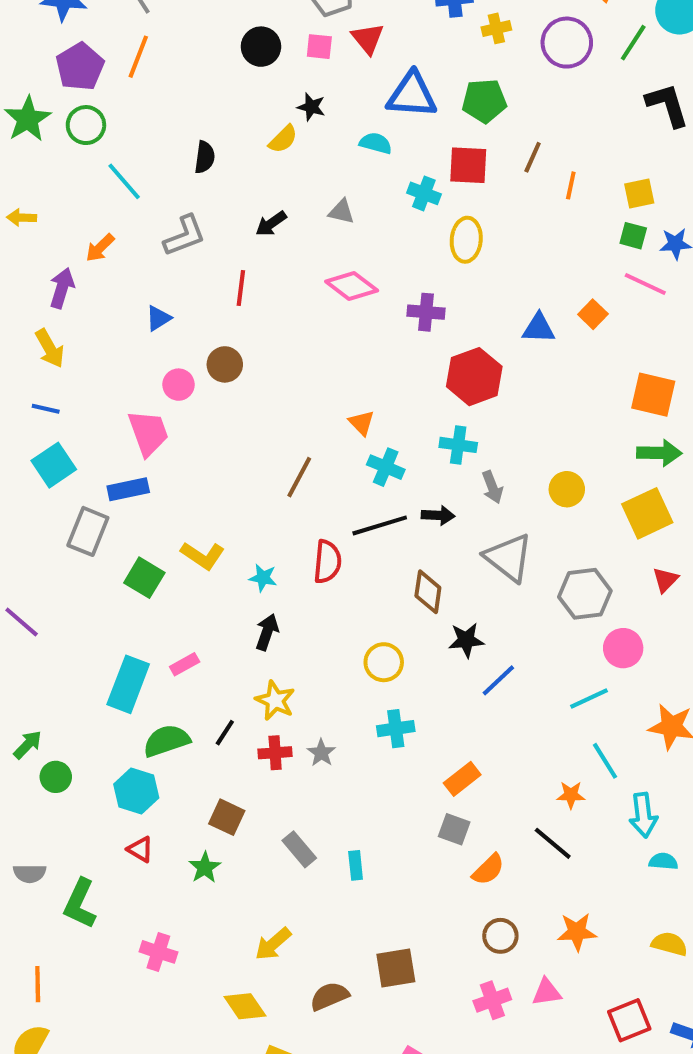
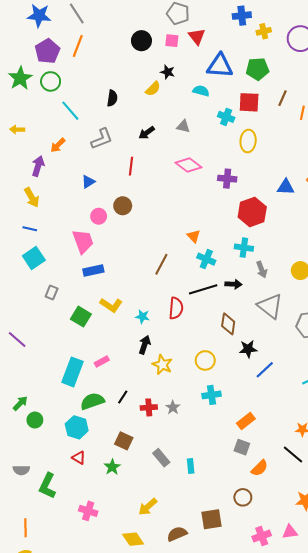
blue rectangle: (128, 489) -> (93, 271), moved
gray rectangle: (88, 531) -> (52, 293), size x0.6
yellow star: (275, 700) -> (162, 365), moved
brown circle: (500, 936) -> (243, 497), moved

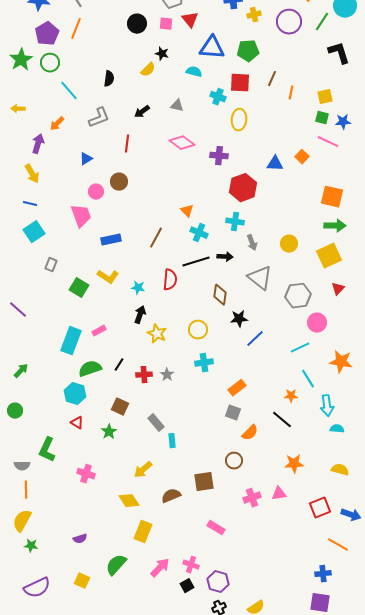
blue rectangle: (93, 271) -> (111, 240), moved
green circle: (35, 420) -> (15, 411), moved
cyan rectangle: (191, 466) -> (172, 441), moved
gray semicircle: (21, 470) -> (22, 466), moved

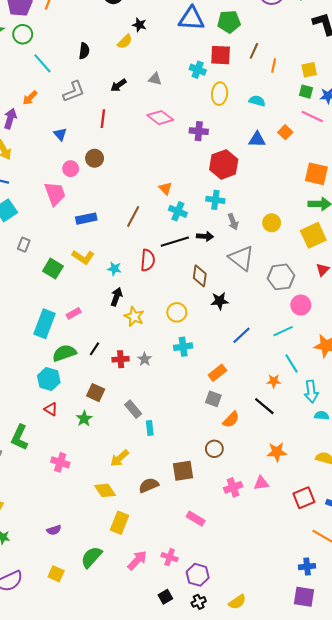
cyan semicircle: (194, 72) -> (257, 101), moved
blue triangle: (86, 159) -> (60, 134), turned -40
blue line: (255, 339) -> (241, 335), moved
black square: (187, 586) -> (165, 597), moved

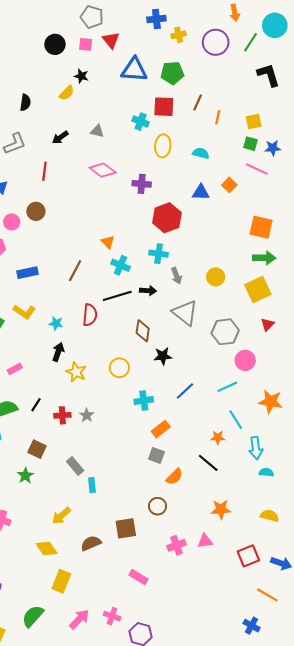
cyan cross: (183, 347) -> (144, 401), moved
blue cross: (307, 567) -> (252, 626), turned 35

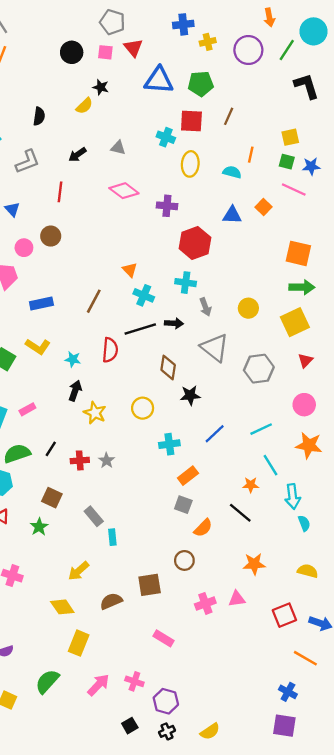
orange line: (218, 117) -> (251, 155), moved
pink circle: (245, 360) -> (304, 405), moved
cyan semicircle: (266, 472) -> (304, 523), turned 64

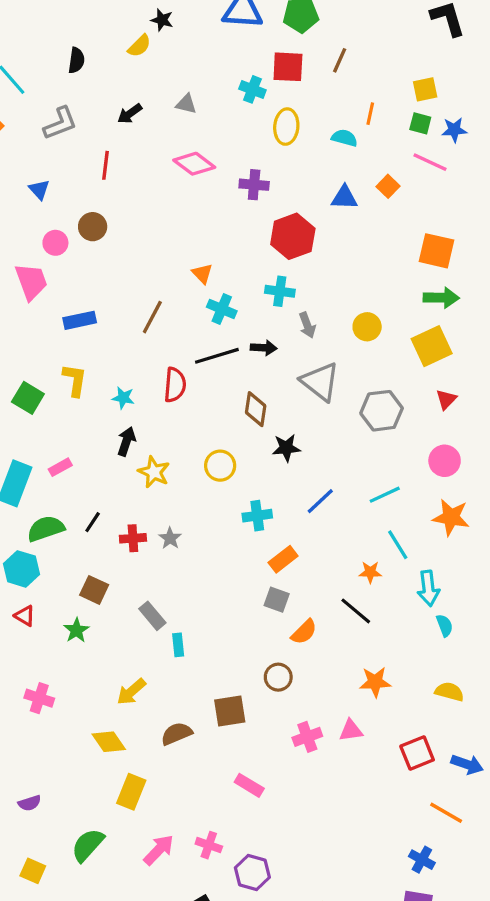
yellow L-shape: (38, 347) -> (75, 380), turned -115

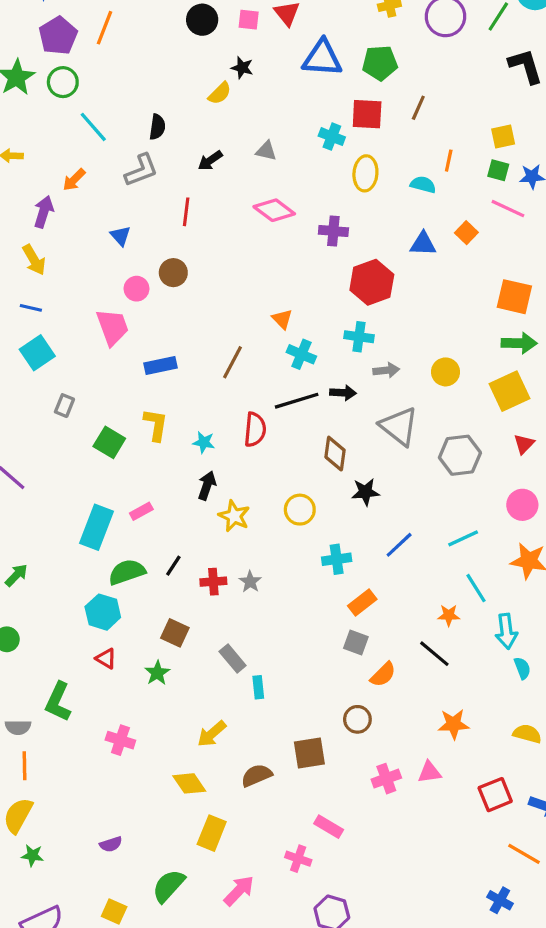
black semicircle: (76, 60) -> (157, 127), moved
gray arrow: (307, 325) -> (386, 370), turned -75
pink cross: (209, 845) -> (298, 859), moved

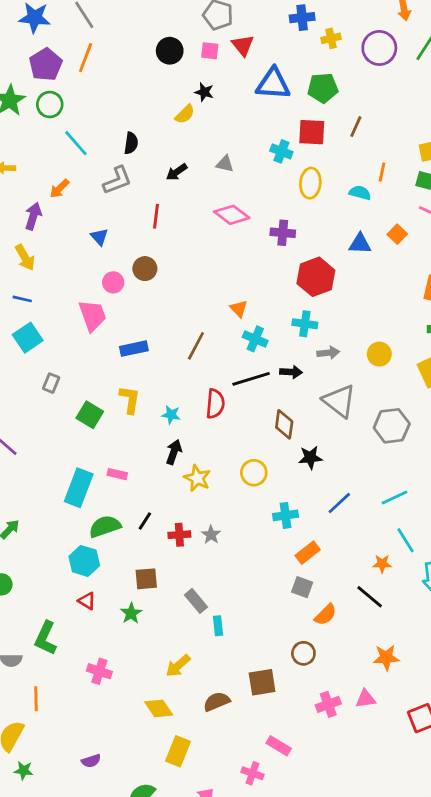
pink rectangle: (141, 511) -> (117, 474), turned 42
brown square: (175, 633) -> (146, 579), turned -30
orange line: (24, 766) -> (36, 699), moved

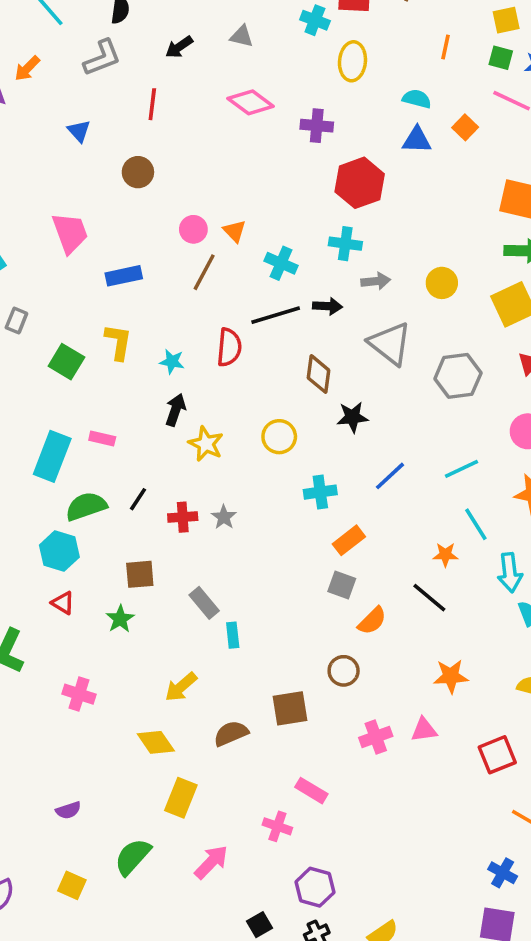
cyan semicircle: (360, 193) -> (417, 99), moved
pink circle: (113, 282) -> (193, 229), moved
orange triangle: (239, 309) -> (235, 231), moved

